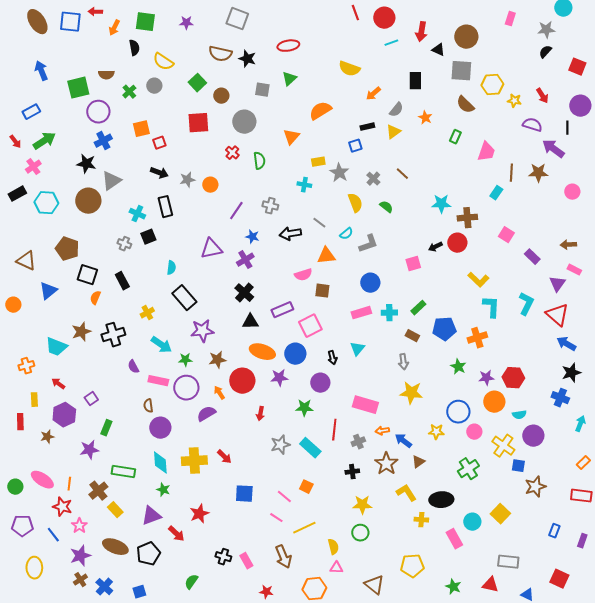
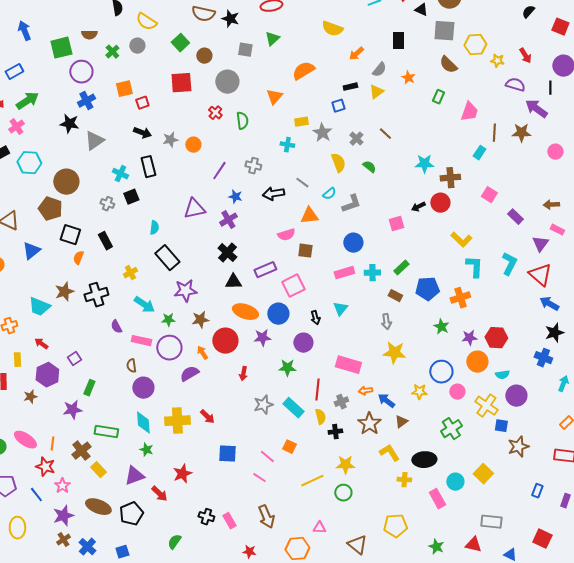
brown circle: (88, 201) -> (66, 182), moved
yellow line: (304, 528) -> (312, 481), moved
yellow semicircle: (333, 547) -> (320, 417), moved

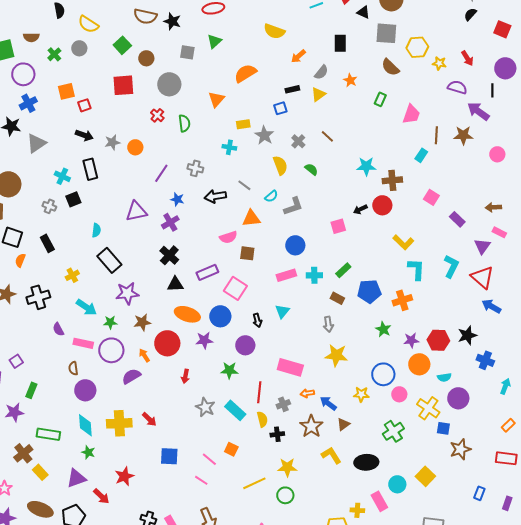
pink square: (293, 286) -> (235, 288), turned -30
black star: (554, 333) -> (467, 335), moved
gray star: (263, 405) -> (205, 407), turned -30
yellow cross: (404, 480) -> (357, 510), moved

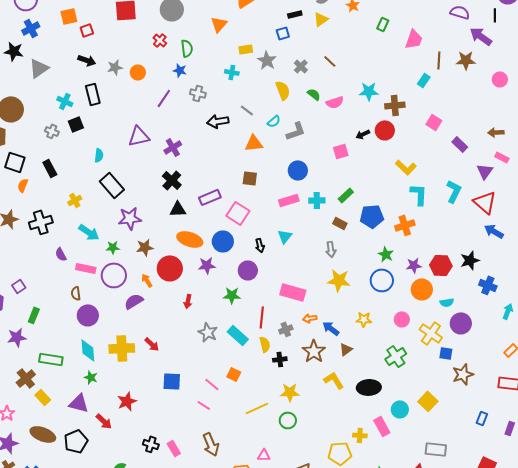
blue star: (177, 199) -> (180, 70), moved
pink semicircle: (228, 237) -> (335, 102), moved
blue circle: (383, 374) -> (382, 280), moved
purple triangle: (76, 478) -> (79, 403), turned 35

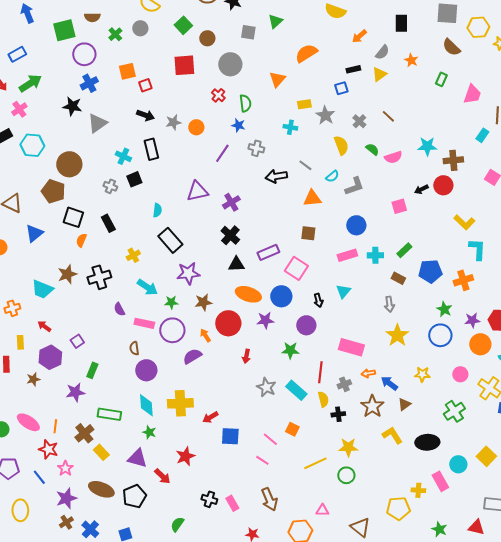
yellow star: (339, 280) -> (397, 335), turned 30
red arrow: (152, 344) -> (210, 417), moved, turned 105

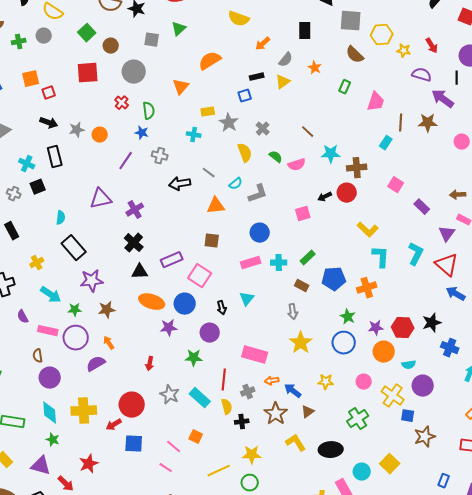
green cross: (115, 34) -> (19, 42), turned 32
brown line: (388, 116) -> (308, 132), moved
red circle: (228, 323) -> (132, 405), moved

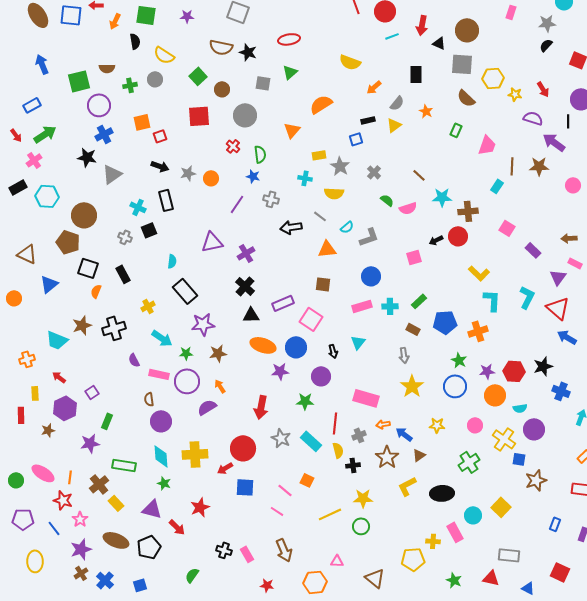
yellow semicircle: (245, 153) -> (334, 193), moved, turned 114
red arrow: (150, 364) -> (261, 407), size x1.6
yellow L-shape: (296, 443) -> (407, 486), turned -85

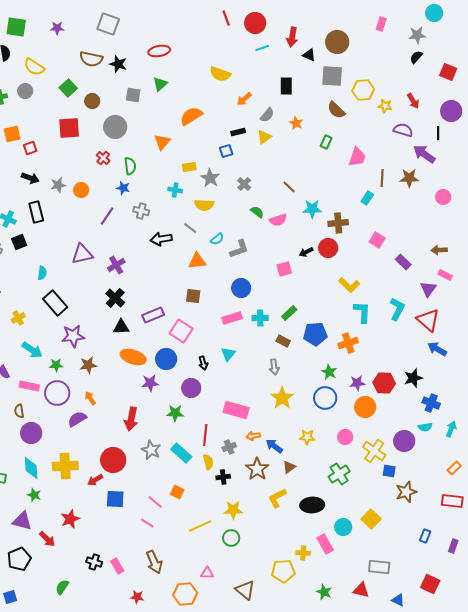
cyan semicircle: (520, 408) -> (425, 427), moved

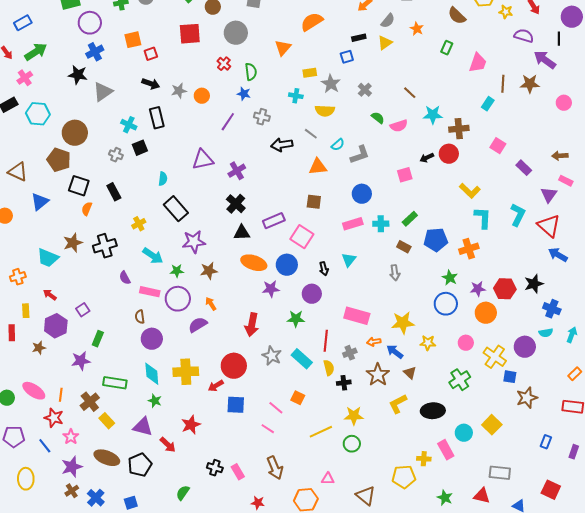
yellow star: (282, 398) -> (403, 323), moved, turned 30
brown triangle: (289, 467) -> (410, 373), turned -40

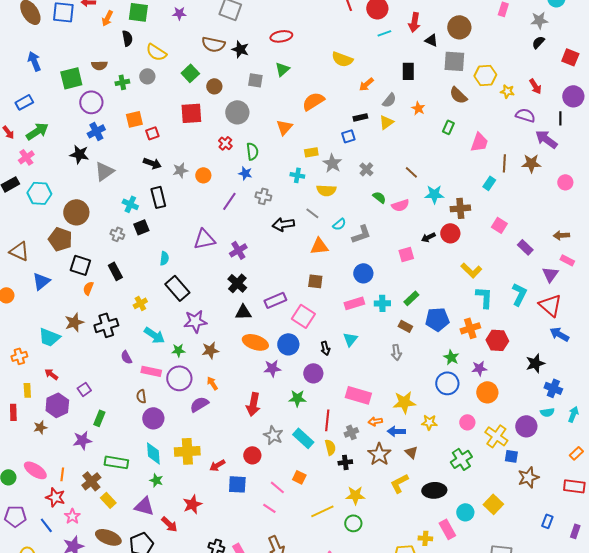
red hexagon: (505, 289) -> (497, 340), moved
blue arrow: (395, 352) -> (396, 431), turned -36
red circle: (234, 366) -> (252, 455), moved, size x0.7

